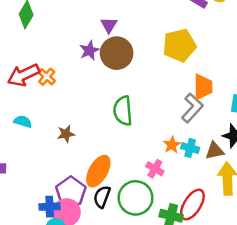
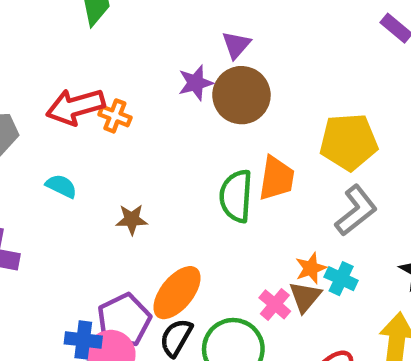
yellow pentagon: (179, 45) -> (349, 142), moved
orange cross: (47, 77) -> (115, 116), turned -30
orange trapezoid: (203, 87) -> (277, 178), moved
brown triangle: (215, 151) -> (305, 297), moved, turned -48

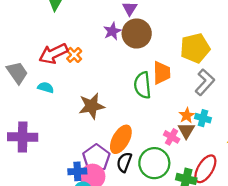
orange cross: (115, 116) -> (74, 55), turned 35
cyan semicircle: (61, 186) -> (46, 87), moved
brown star: (132, 219) -> (92, 106), size x1.6

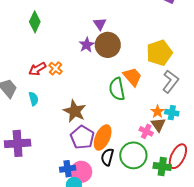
red arrow: (53, 54) -> (37, 69), size x0.7
orange trapezoid: (162, 73) -> (132, 77), turned -35
cyan semicircle: (46, 87) -> (34, 99), turned 64
brown star: (92, 106) -> (75, 111), turned -30
purple pentagon: (96, 158) -> (82, 137), moved

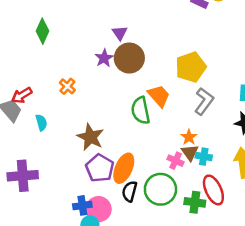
red arrow: (37, 69) -> (22, 95), moved
cyan cross: (172, 113) -> (204, 157), moved
red ellipse: (178, 156) -> (213, 190), turned -50

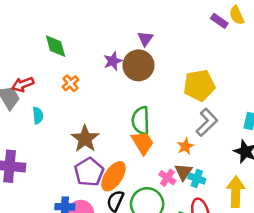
green diamond: (42, 31) -> (56, 46), moved, turned -50
purple triangle: (120, 33) -> (145, 39), moved
orange trapezoid: (159, 96) -> (143, 143), moved
orange star: (189, 137) -> (185, 146), moved

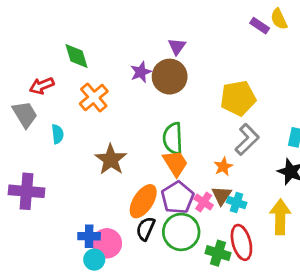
orange cross: (71, 83) -> (94, 97), size x1.5
red arrow: (23, 84) -> (42, 86), moved
purple pentagon: (89, 172) -> (178, 198), moved

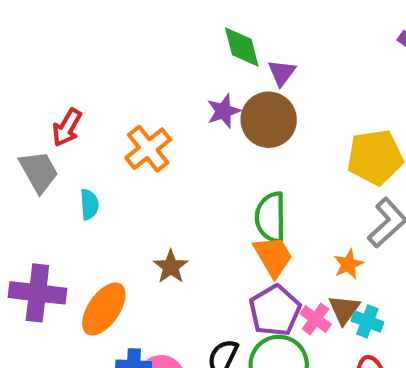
green diamond: (76, 56) -> (242, 47), moved
red arrow: (42, 86) -> (67, 128), turned -40
brown star: (111, 160) -> (171, 267), moved, size x0.7
orange ellipse: (143, 201) -> (104, 309), moved

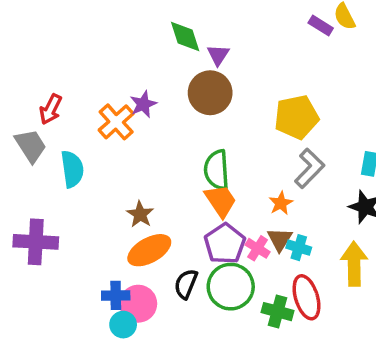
purple star: (224, 111) -> (143, 104), moved
cyan semicircle: (89, 204) -> (72, 169), size x1.5
orange ellipse: (104, 309) -> (149, 250), moved, turned 30

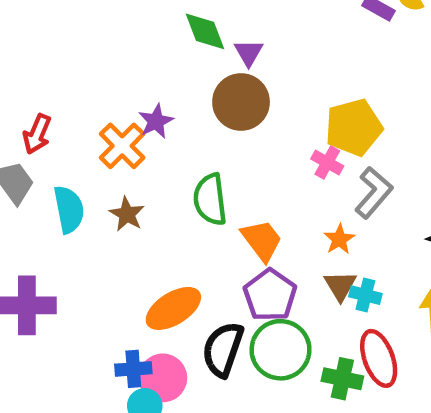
green semicircle: (217, 170) -> (210, 199), moved
brown star: (140, 214) -> (127, 214), moved
pink cross: (258, 248) -> (327, 162), moved
black semicircle: (186, 284) -> (223, 349), size x1.4

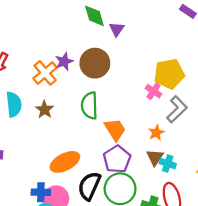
brown circle: (241, 102) -> (95, 63), moved

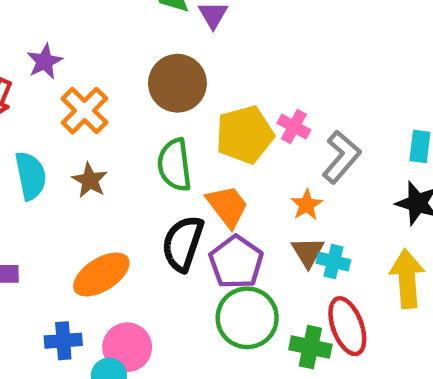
purple star: (64, 61) -> (45, 62), moved
yellow pentagon: (169, 74) -> (245, 135), moved
orange ellipse: (65, 162) -> (101, 274), moved
black semicircle: (89, 186) -> (183, 243), moved
blue cross: (41, 192) -> (63, 341), moved

